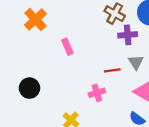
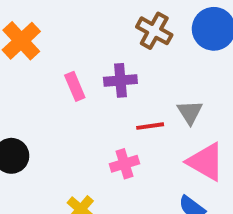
purple cross: (128, 35) -> (120, 80), moved

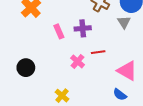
gray triangle: (190, 112) -> (124, 22), moved
pink cross: (124, 164) -> (78, 61), moved, turned -32

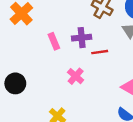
red line: (98, 52) -> (100, 52), moved

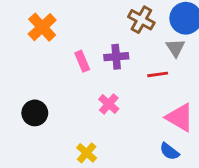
red line: (100, 52) -> (158, 74), moved

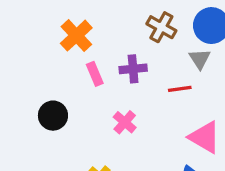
orange cross: (42, 27) -> (76, 36), moved
black circle: (35, 113) -> (53, 116), moved

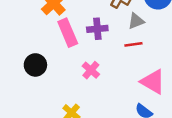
gray triangle: (200, 59) -> (136, 21), moved, turned 42
pink rectangle: (95, 74) -> (68, 33), size x1.5

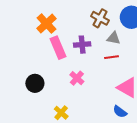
gray triangle: (136, 21) -> (114, 38), turned 32
black circle: (35, 65) -> (35, 83), moved

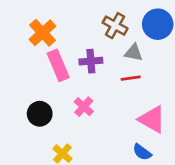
black circle: (35, 83) -> (40, 114), moved

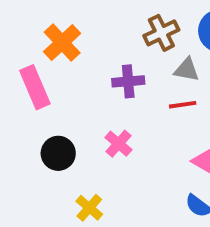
brown cross: (115, 26) -> (161, 33), turned 35
pink rectangle: (58, 65) -> (35, 87), moved

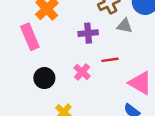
red line: (183, 105) -> (110, 60), moved

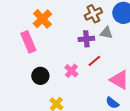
purple cross: (88, 33) -> (86, 39), moved
red line: (110, 60) -> (94, 61), turned -32

